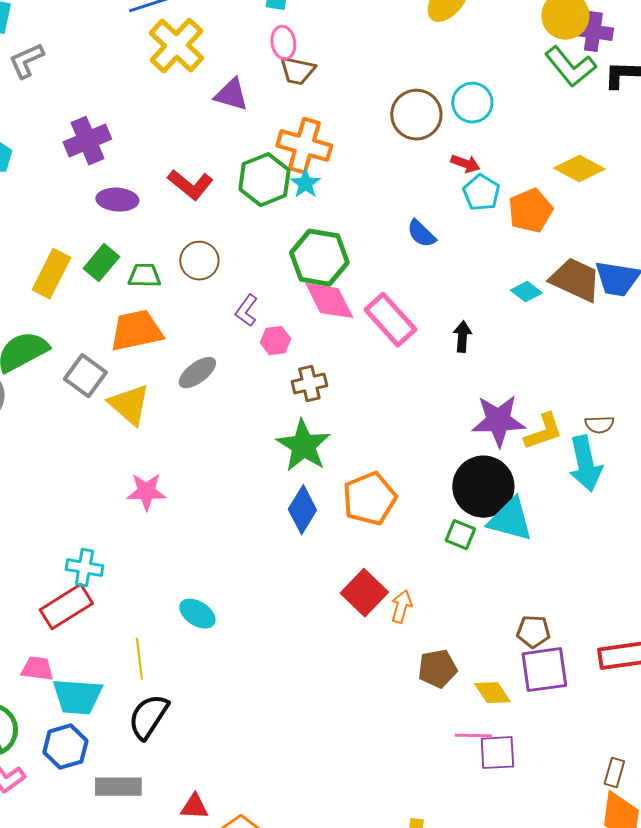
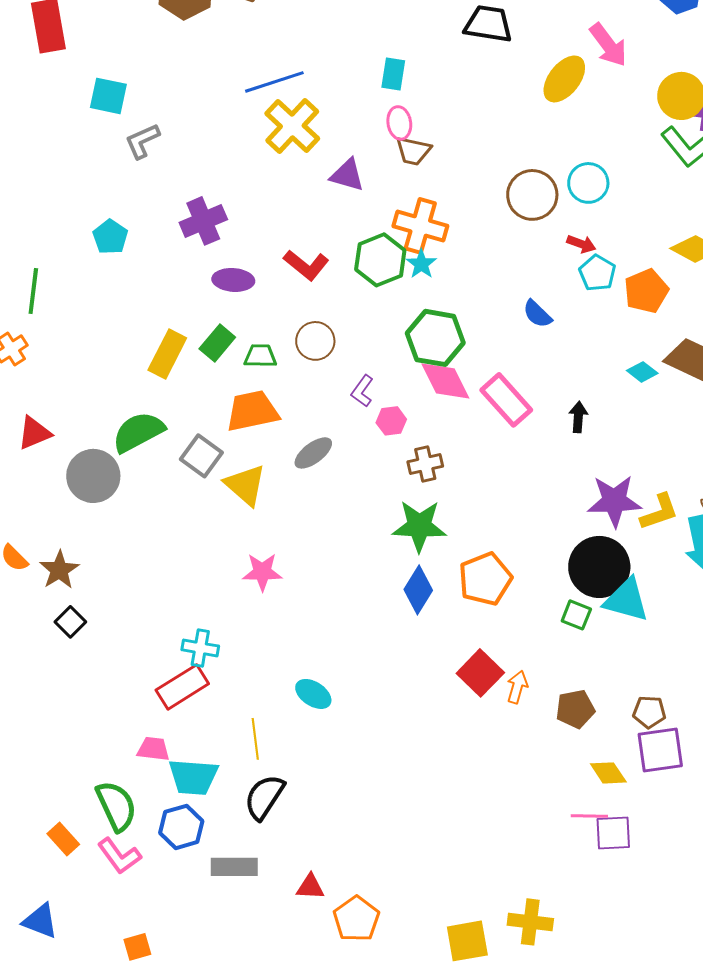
green star: (303, 446) -> (419, 526), turned -30
brown pentagon: (437, 669) -> (575, 709), moved

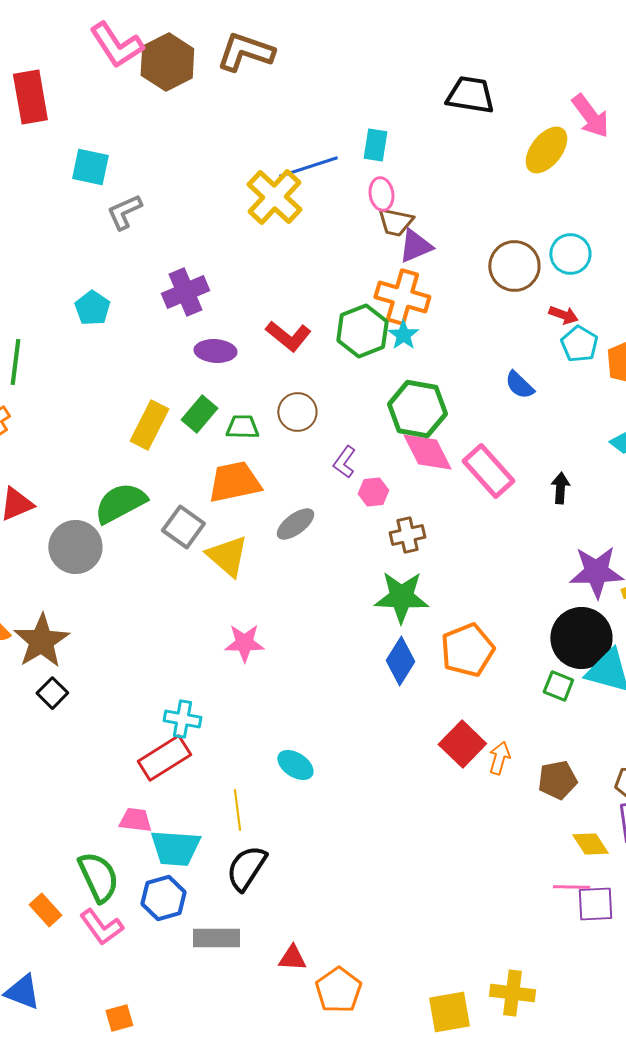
blue line: (274, 82) -> (308, 167), moved
purple triangle: (347, 175) -> (415, 246), moved, turned -39
brown star: (59, 570) -> (41, 641), size x1.4

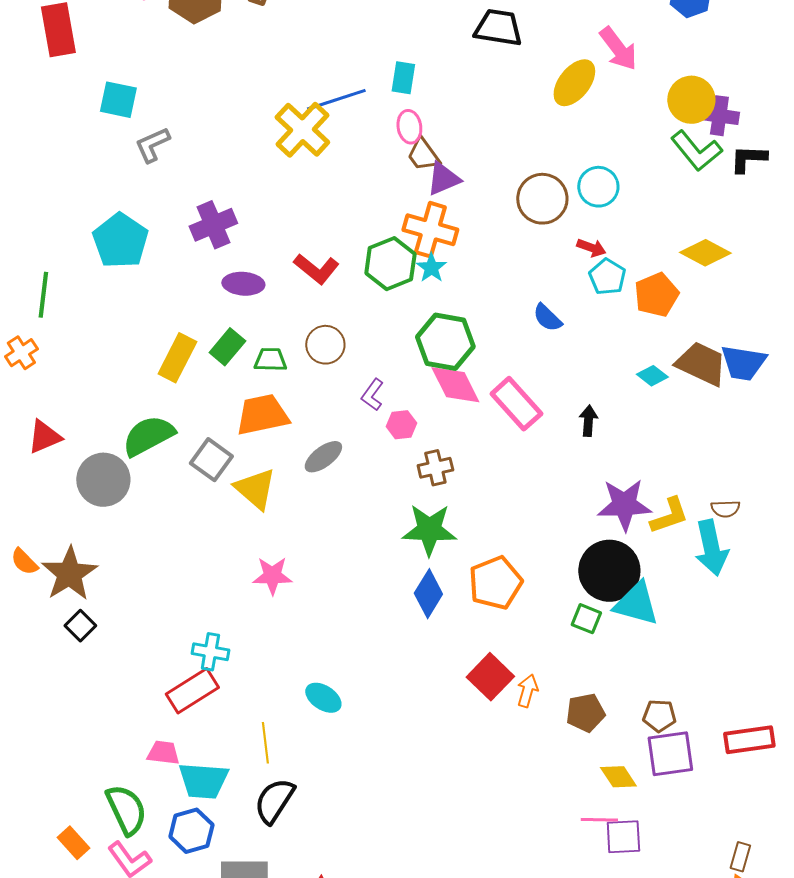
brown trapezoid: (395, 222) -> (423, 155), turned 42
cyan pentagon: (92, 308) -> (120, 241), size x1.6

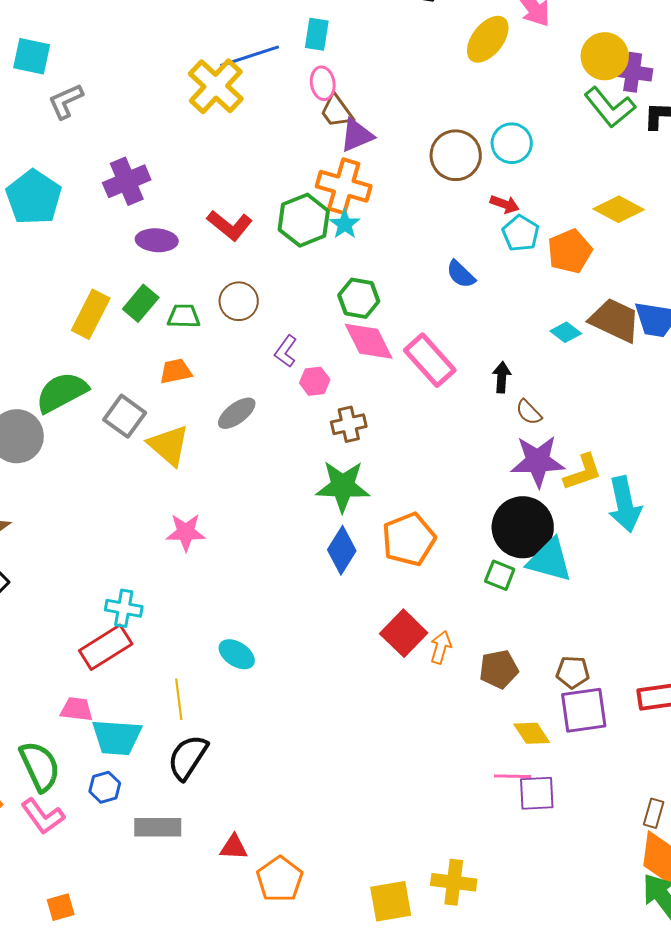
green hexagon: (445, 342) -> (359, 298), size x0.7
orange trapezoid: (262, 415) -> (176, 371), size x0.6
brown semicircle: (725, 509) -> (529, 412), moved, turned 48
blue hexagon: (191, 831) -> (105, 787), size x0.7

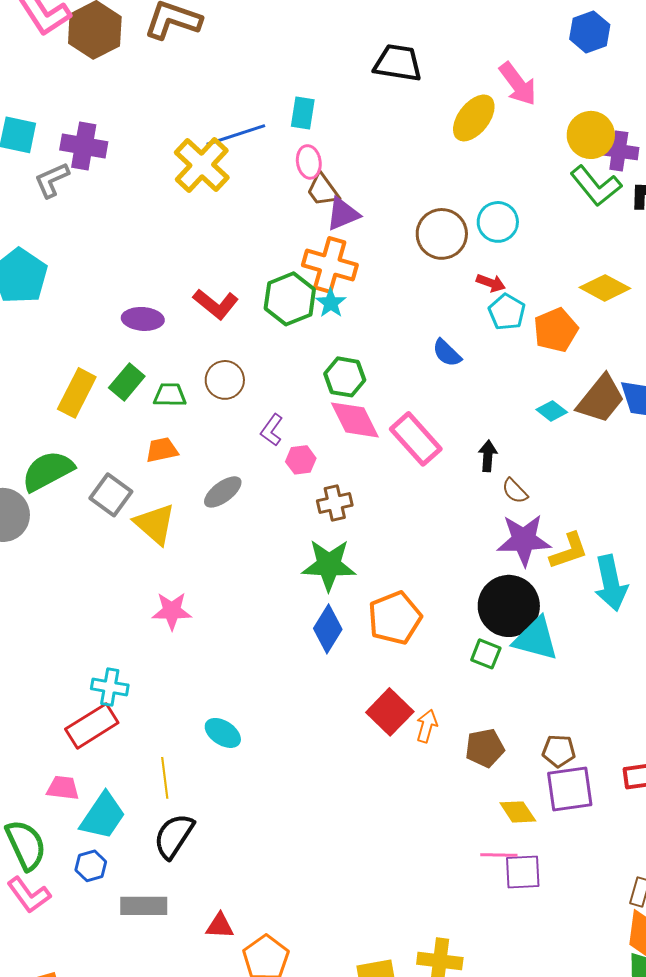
purple cross: (127, 181) -> (84, 146), moved, turned 33
brown trapezoid: (615, 320) -> (601, 399), turned 104
cyan trapezoid: (117, 737) -> (103, 816), turned -60

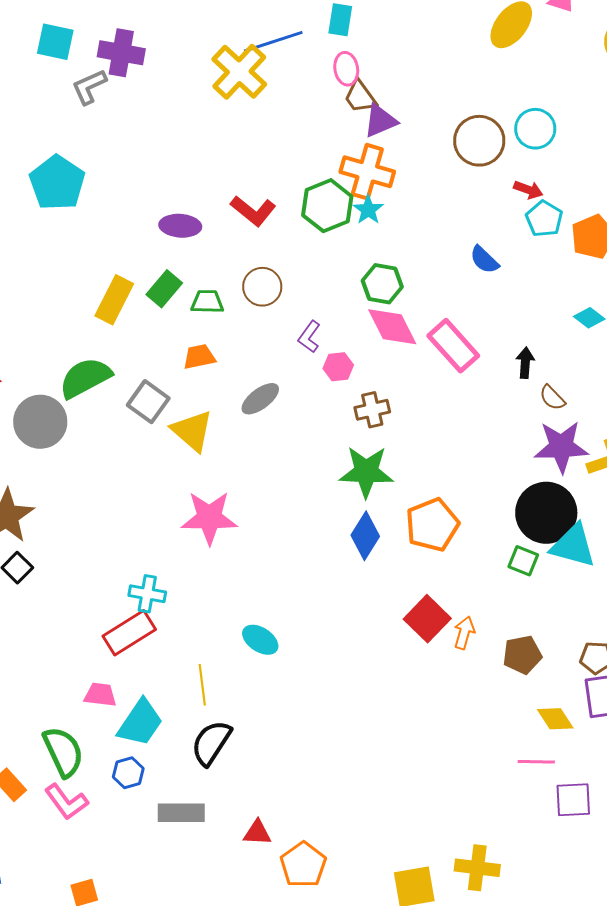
pink star: (172, 611) -> (209, 518), size x1.4
purple square: (523, 872) -> (573, 800), moved

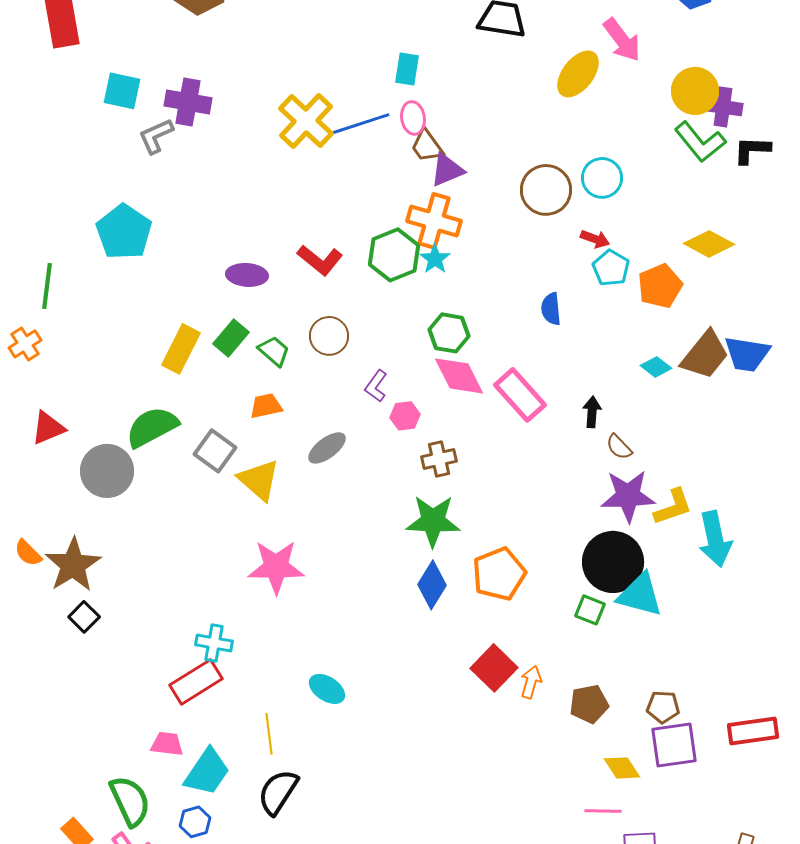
blue line: (273, 42) -> (360, 124), moved
blue semicircle: (484, 260) -> (551, 309), turned 40
green trapezoid: (207, 302) -> (274, 351), turned 40

